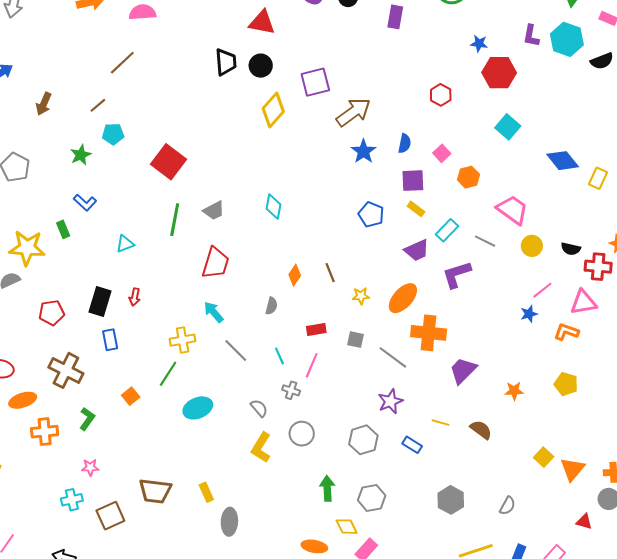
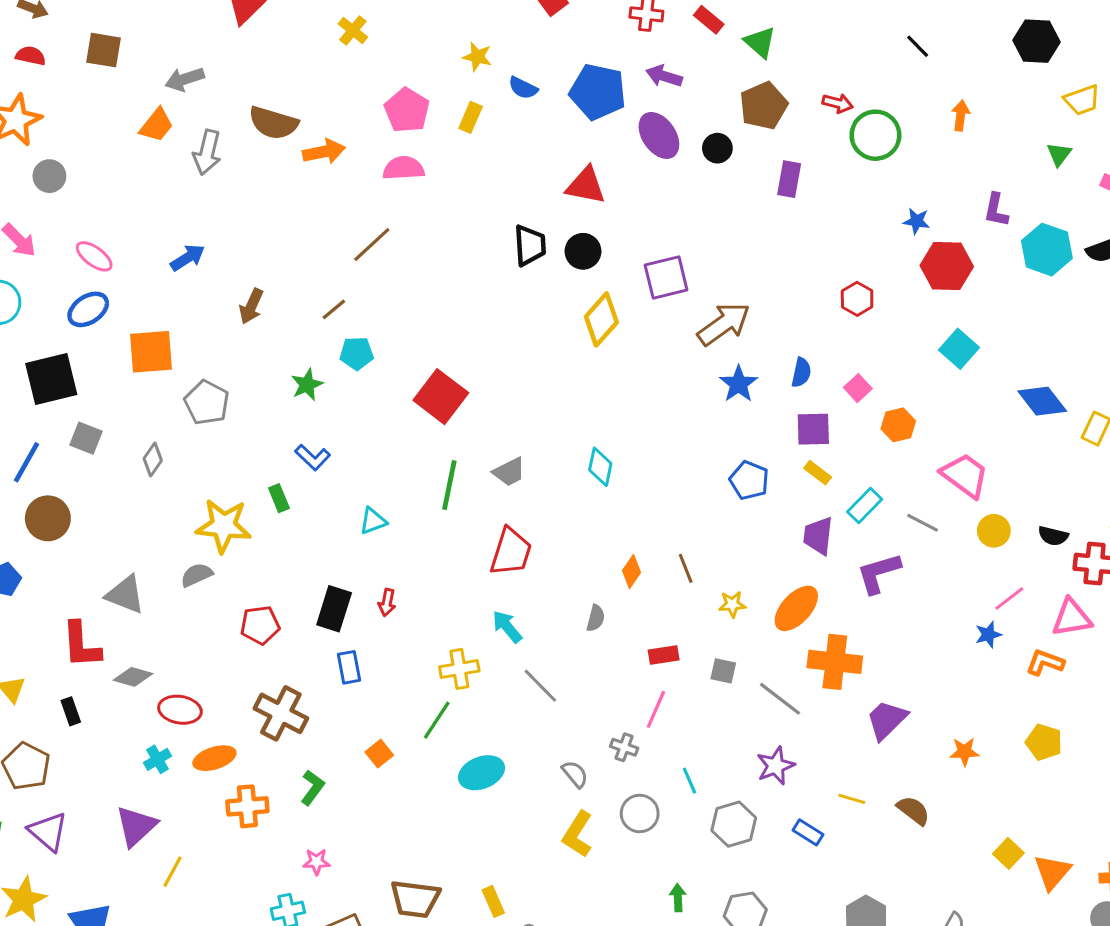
cyan hexagon: (567, 39) -> (1047, 250), moved
purple trapezoid: (417, 250) -> (818, 536), turned 120
cyan line: (279, 356) -> (689, 781), moved
green arrow: (327, 488) -> (678, 898), size x0.7

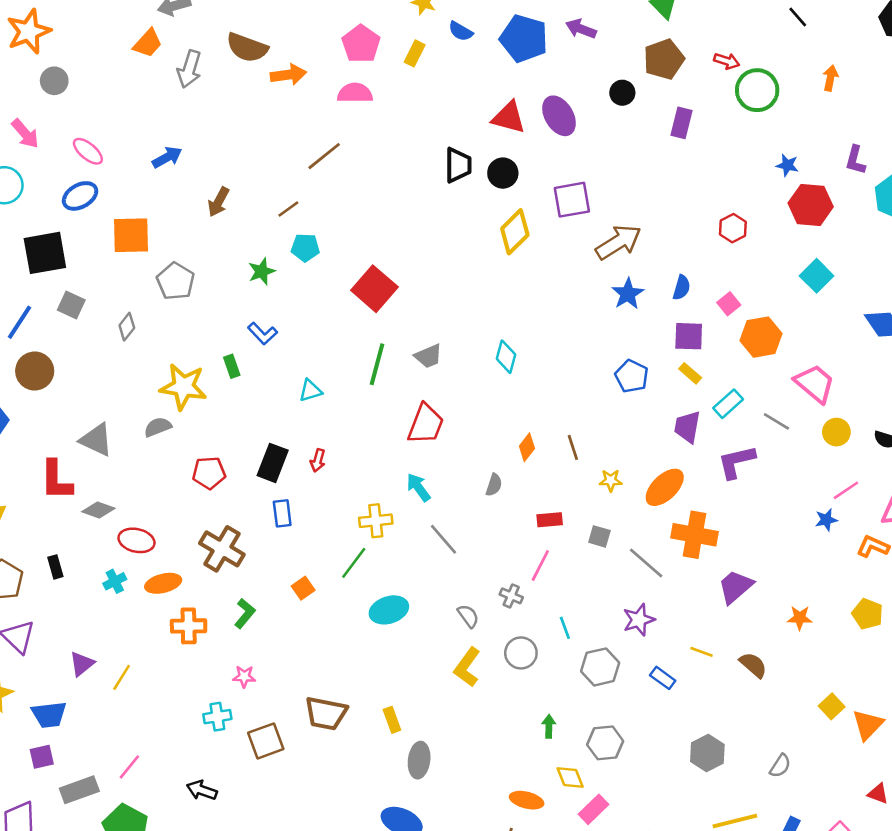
purple ellipse: (659, 135) -> (559, 116), moved
orange hexagon: (898, 425) -> (761, 337), size x1.4
black rectangle: (71, 711) -> (55, 567), moved
purple triangle: (136, 826) -> (82, 664), moved, size x0.7

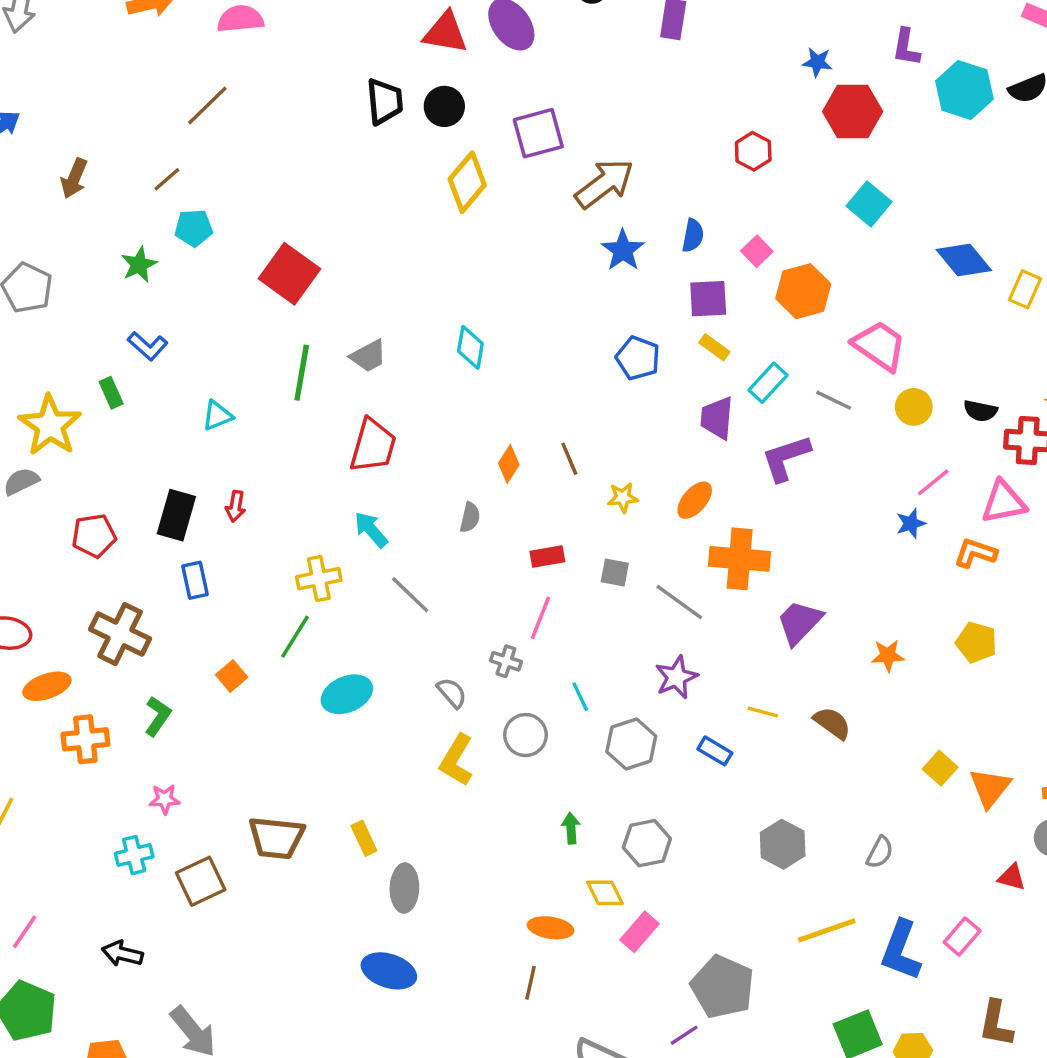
yellow star: (183, 387) -> (50, 425), turned 30
orange ellipse: (665, 487) -> (695, 500), size x0.7

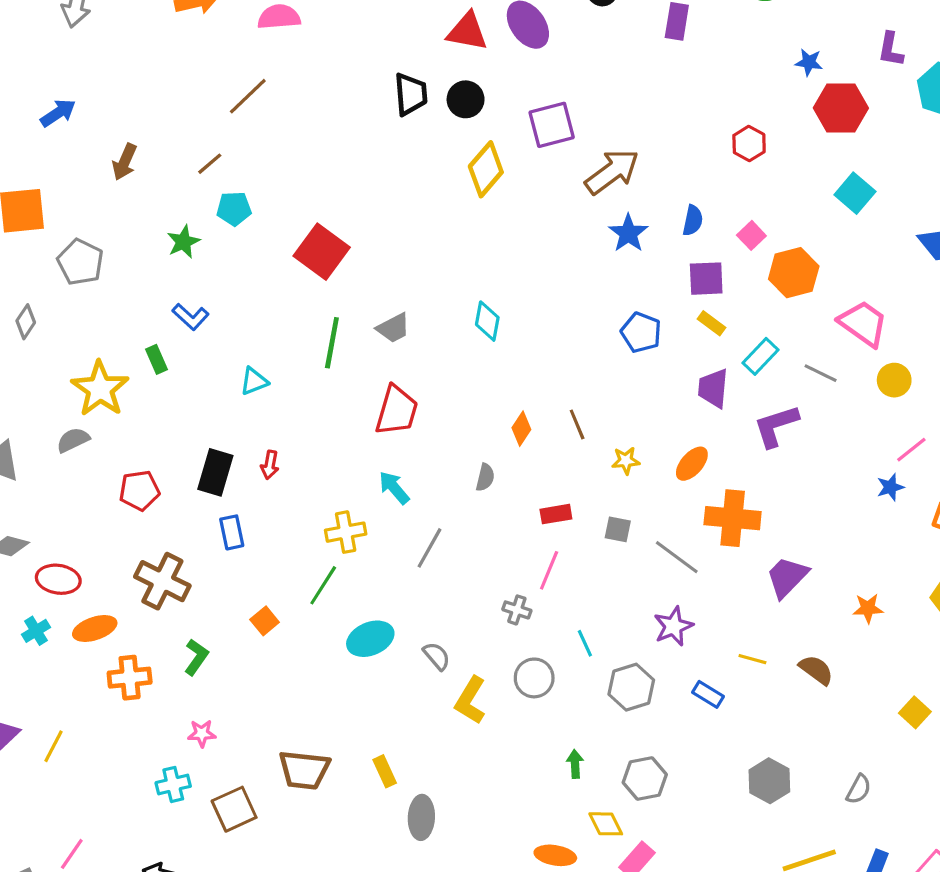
gray line: (410, 595) -> (429, 548), turned 75
gray semicircle: (452, 693) -> (437, 656), moved

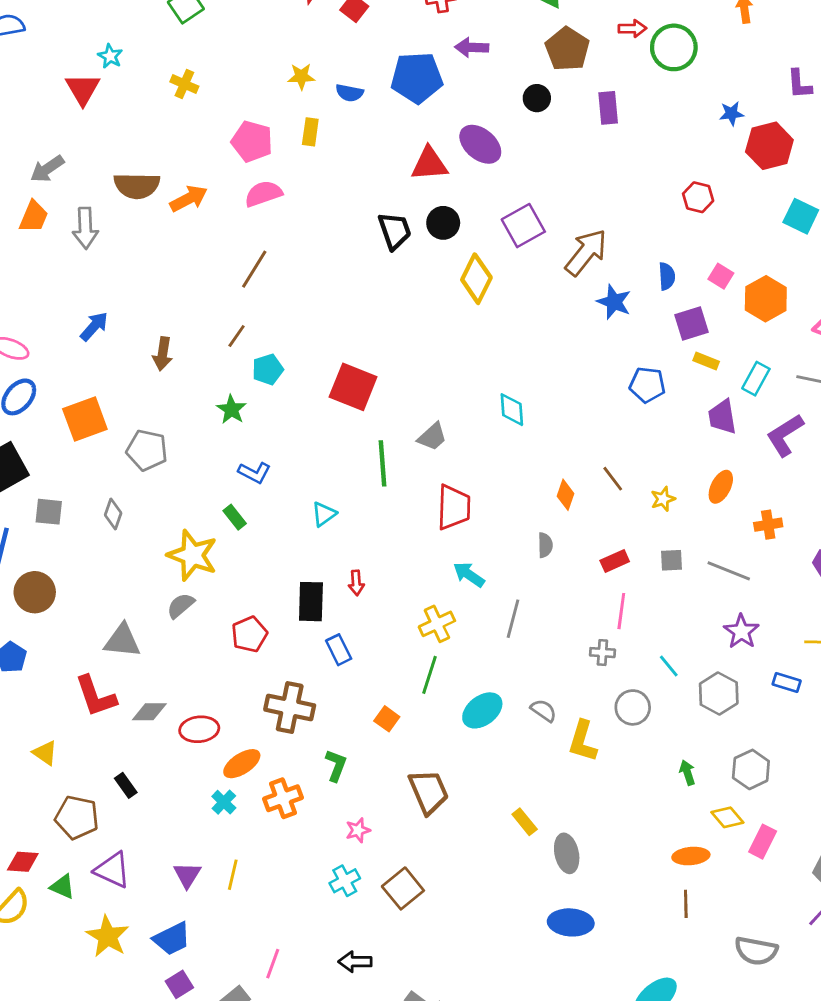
orange cross: (733, 518) -> (768, 525), size x0.6
cyan cross: (36, 631) -> (224, 802), moved
brown trapezoid: (304, 770) -> (429, 792), moved, turned -105

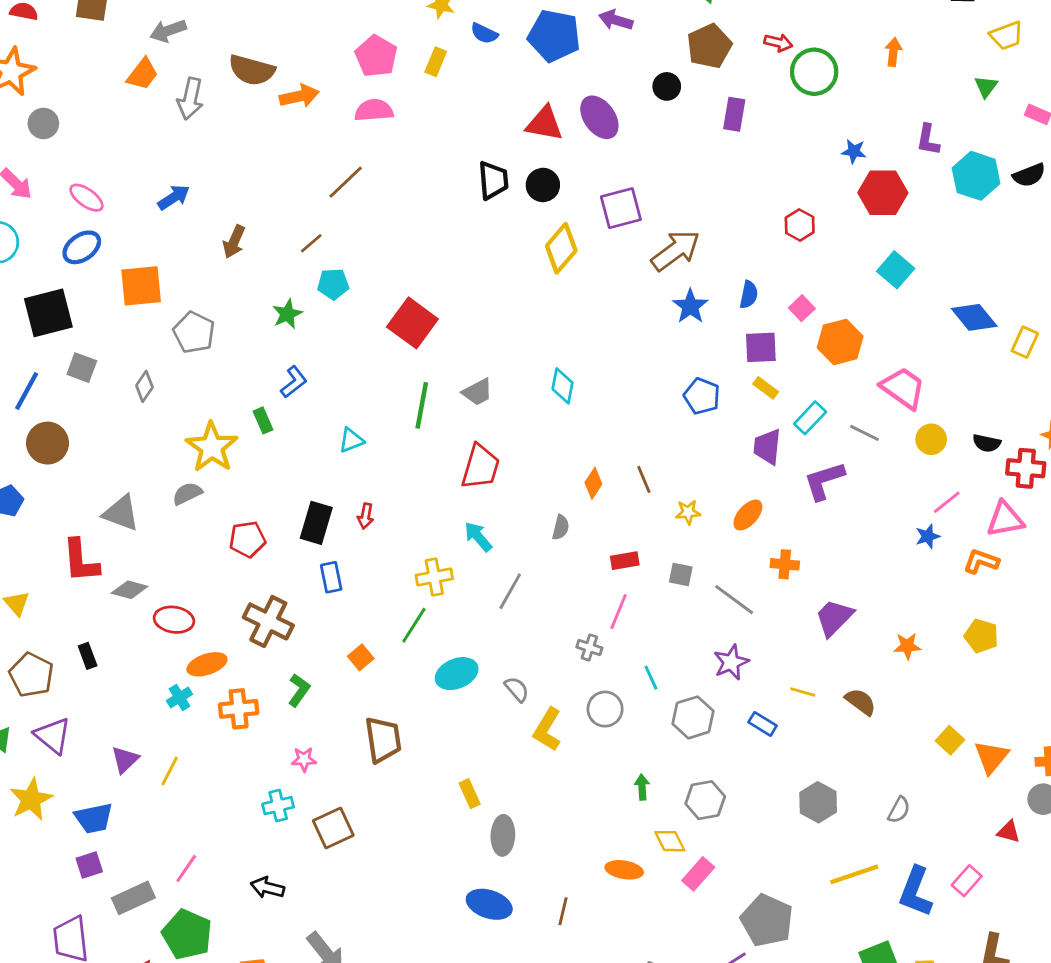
blue L-shape: (254, 473) -> (294, 382), turned -80
brown line: (686, 904) -> (563, 911), moved

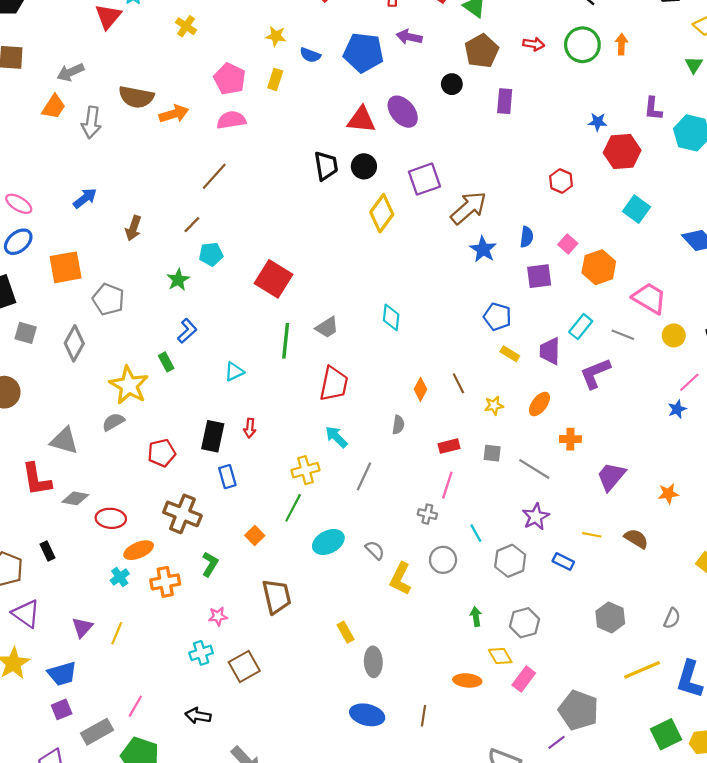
green circle: (814, 72) -> (582, 45), moved
gray diamond: (144, 386) -> (74, 343), size x1.5
yellow rectangle: (766, 388) -> (510, 354), moved

